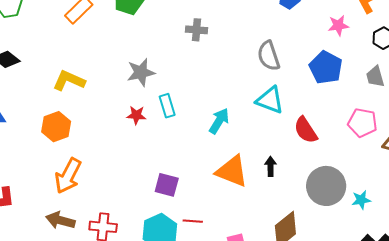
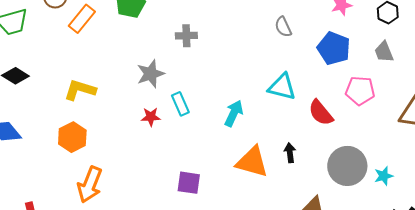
gray cross: (196, 30) -> (186, 36), moved
gray semicircle: (269, 56) -> (283, 27), moved, size x0.7
pink pentagon: (362, 123) -> (360, 91), moved

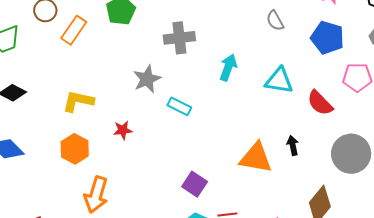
gray cross: (186, 36) -> (179, 38), size x1.4
cyan rectangle: (180, 104) -> (179, 106), turned -35
cyan arrow: (234, 113) -> (228, 67), moved
red star: (151, 117) -> (123, 130), moved
purple square: (189, 183) -> (195, 184), turned 30

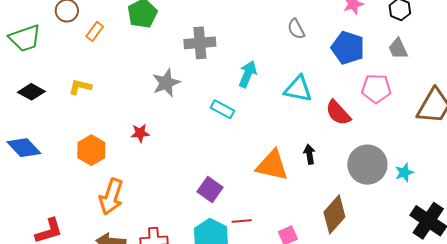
orange rectangle: (74, 30) -> (95, 31), size x0.7
yellow L-shape: (78, 101) -> (80, 87), moved, size x0.7
cyan rectangle: (179, 106) -> (222, 109), moved

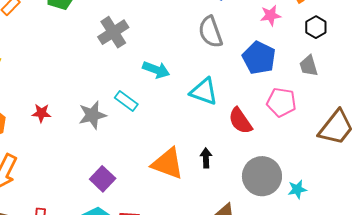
gray semicircle: (296, 29) -> (210, 32), size x1.5
gray cross: (200, 43) -> (113, 32), turned -36
cyan arrow: (248, 74) -> (156, 70), turned 80
gray star: (166, 83) -> (92, 115), moved

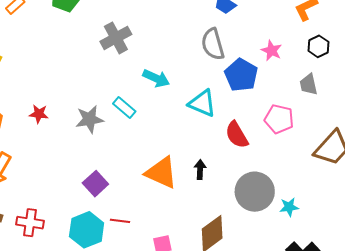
pink star: (271, 15) -> (272, 51), moved, turned 30
blue pentagon: (259, 58) -> (241, 75), moved

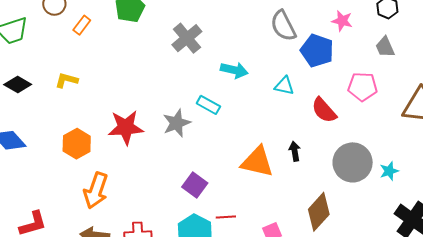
cyan triangle: (202, 103) -> (284, 86), size x0.7
red star: (39, 114) -> (126, 127), size x1.8

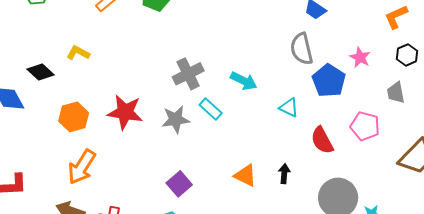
gray cross: (187, 38) -> (188, 74), moved
black diamond: (18, 84) -> (40, 72), moved
orange triangle: (257, 162) -> (245, 175), size x0.7

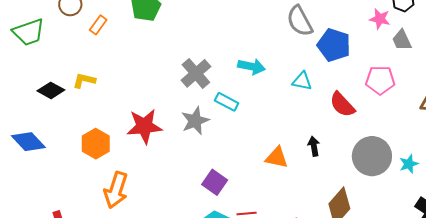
pink star: (360, 57) -> (380, 19), moved
black diamond: (40, 72) -> (51, 90), moved

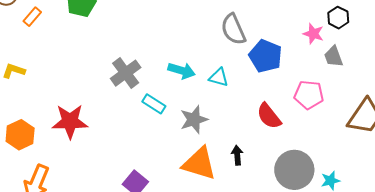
cyan triangle: (302, 81) -> (219, 77), moved
gray star: (195, 121) -> (194, 120), moved
orange triangle: (277, 158) -> (199, 163), size x1.5

